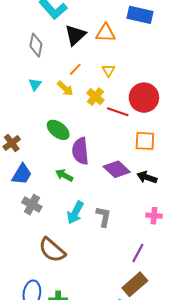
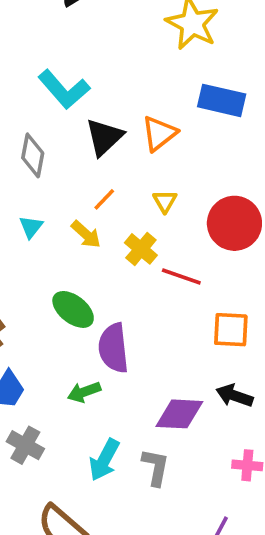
orange triangle: (106, 33) -> (159, 133), turned -40
red circle: (144, 98) -> (234, 223), moved
purple diamond: (117, 169) -> (179, 414), moved, turned -40
green arrow: (64, 175) -> (84, 392), turned -48

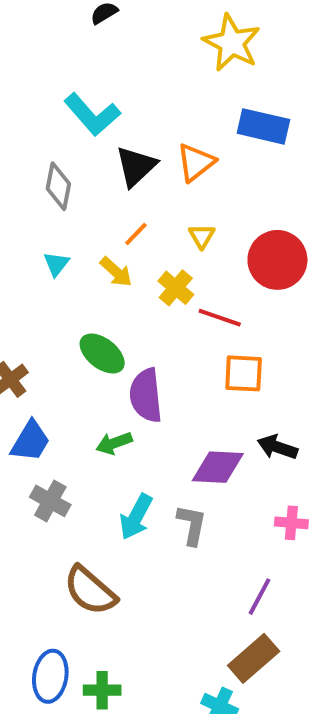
orange square: (231, 330) -> (244, 373), moved

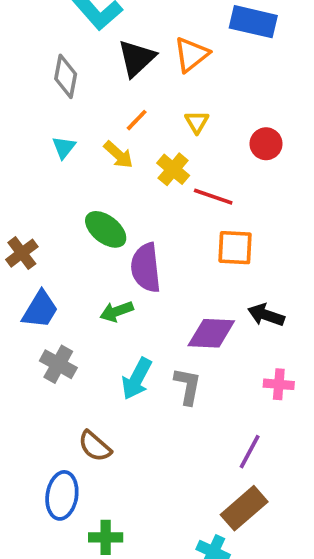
red circle: (277, 260) -> (266, 144), size x0.6
brown semicircle: (90, 591) -> (95, 446), size x0.7
blue ellipse: (50, 676) -> (62, 495), moved

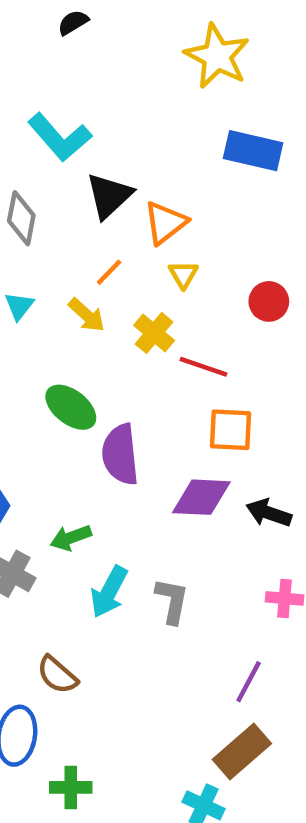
orange triangle: (191, 54) -> (165, 223), moved
green arrow: (117, 311) -> (71, 538), moved
purple diamond: (211, 333) -> (201, 497), moved

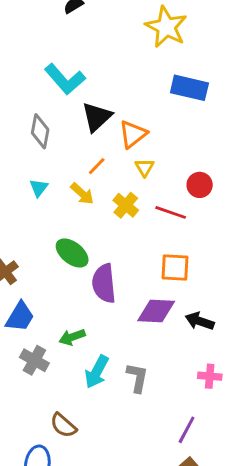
red line: (204, 367) -> (171, 212), moved

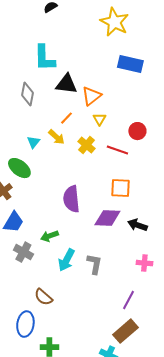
cyan L-shape: (65, 79) -> (44, 58), turned 40
black triangle: (97, 117) -> (66, 84), turned 50
cyan triangle: (39, 188) -> (33, 142), moved
green ellipse: (72, 253) -> (19, 168), moved

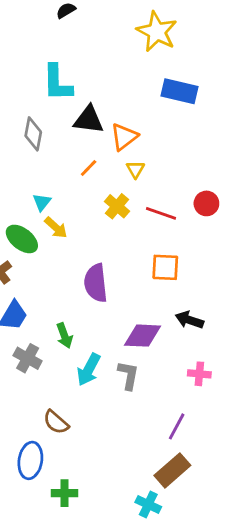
red circle: (137, 131) -> (206, 203), moved
yellow arrow: (56, 137) -> (56, 228), moved
purple diamond: (107, 218) -> (143, 336), moved
green arrow: (49, 236) -> (64, 336), turned -90

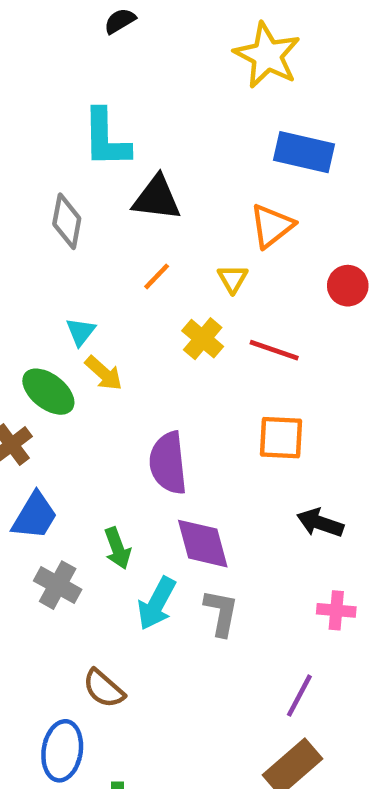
orange triangle: (124, 137) -> (272, 226), moved
red circle: (206, 203) -> (348, 286), moved
purple diamond: (143, 336) -> (203, 544), moved, turned 72

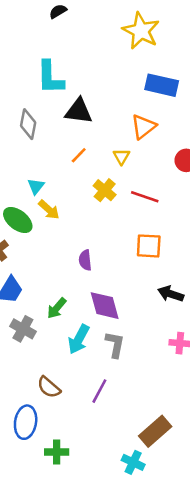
purple semicircle: (168, 463) -> (85, 260), size x0.6
green arrow: (117, 548) -> (57, 308), turned 60
purple line: (299, 696) -> (99, 391), moved

